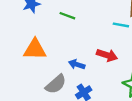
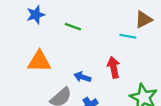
red arrow: (107, 55) -> (114, 67), turned -120

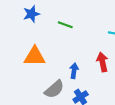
blue arrow: (82, 77) -> (74, 71), turned 80

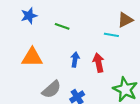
blue arrow: (74, 71) -> (75, 59), moved

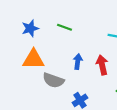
blue star: (29, 16) -> (30, 28), moved
gray semicircle: (51, 89) -> (53, 80), moved, turned 60

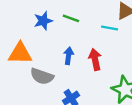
green line: (64, 27) -> (71, 18), moved
blue star: (30, 28) -> (43, 21), moved

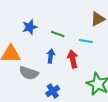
green line: (71, 18) -> (58, 34), moved
cyan line: (110, 28) -> (86, 41), moved

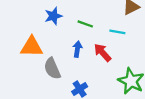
red arrow: (73, 59) -> (102, 52), turned -30
gray semicircle: (29, 73) -> (52, 68), turned 48

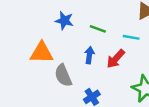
blue star: (53, 16) -> (64, 21), turned 30
red arrow: (102, 52) -> (116, 59), turned -96

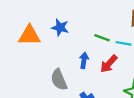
green line: (98, 29) -> (102, 38), moved
orange triangle: (42, 53) -> (29, 35), moved

